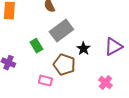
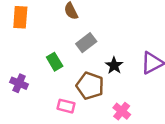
gray rectangle: (61, 31) -> (86, 43), size x0.7
pink cross: (105, 83) -> (122, 111), moved

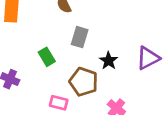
gray rectangle: (86, 43) -> (80, 37), turned -36

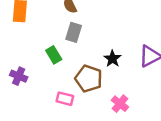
gray rectangle: (80, 37) -> (74, 32), moved

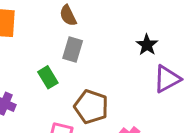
black star: (112, 59) -> (147, 45), moved

